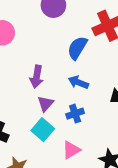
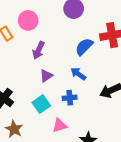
purple arrow: (37, 77) -> (38, 50), moved
purple triangle: (45, 104) -> (46, 76), moved

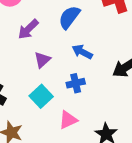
blue semicircle: (84, 47) -> (69, 17), moved
purple arrow: (38, 50) -> (28, 29), turned 30

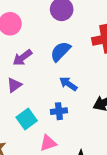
purple triangle: (42, 60) -> (14, 85), moved

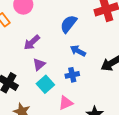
purple arrow: (22, 58) -> (32, 42), moved
purple triangle: (14, 85) -> (39, 64), moved

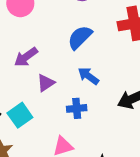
purple triangle: (39, 64) -> (46, 83), moved
cyan square: (45, 84) -> (20, 115), moved

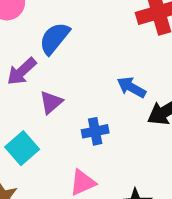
blue semicircle: (80, 37) -> (54, 38), moved
blue arrow: (88, 76) -> (131, 87), moved

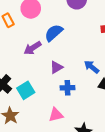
purple triangle: (51, 102) -> (56, 67), moved

